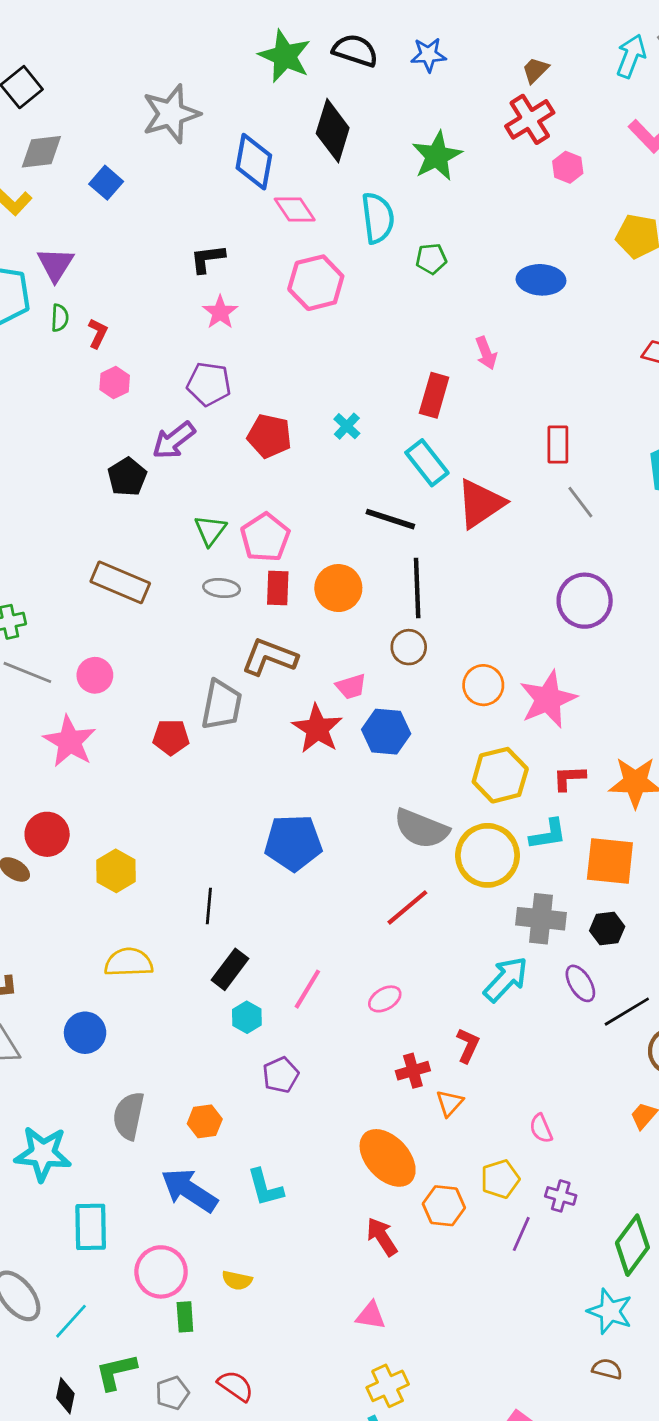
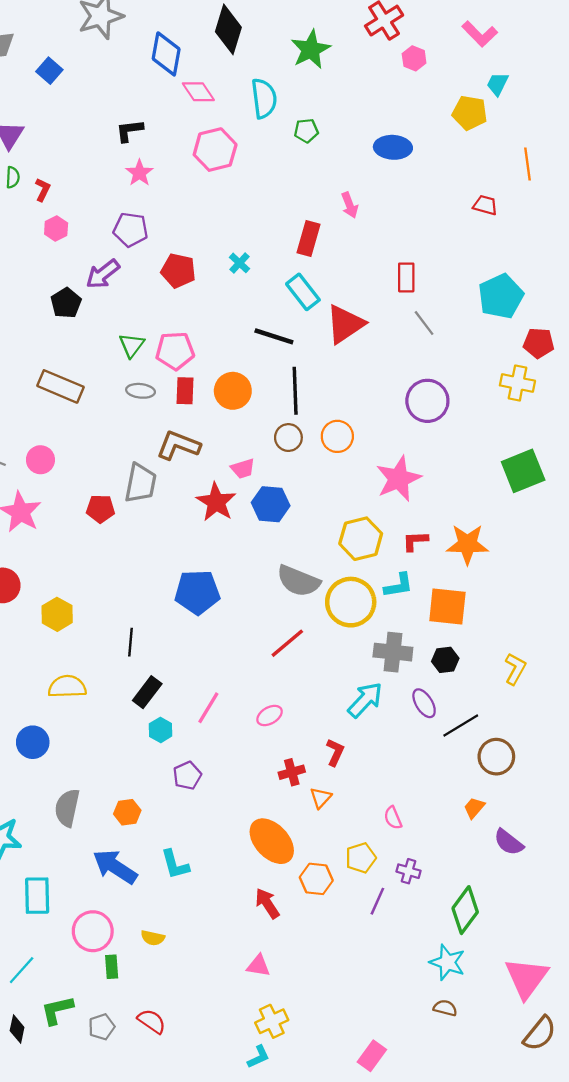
pink pentagon: (265, 537) -> (175, 351), turned 30
orange circle: (483, 685) -> (337, 436), moved

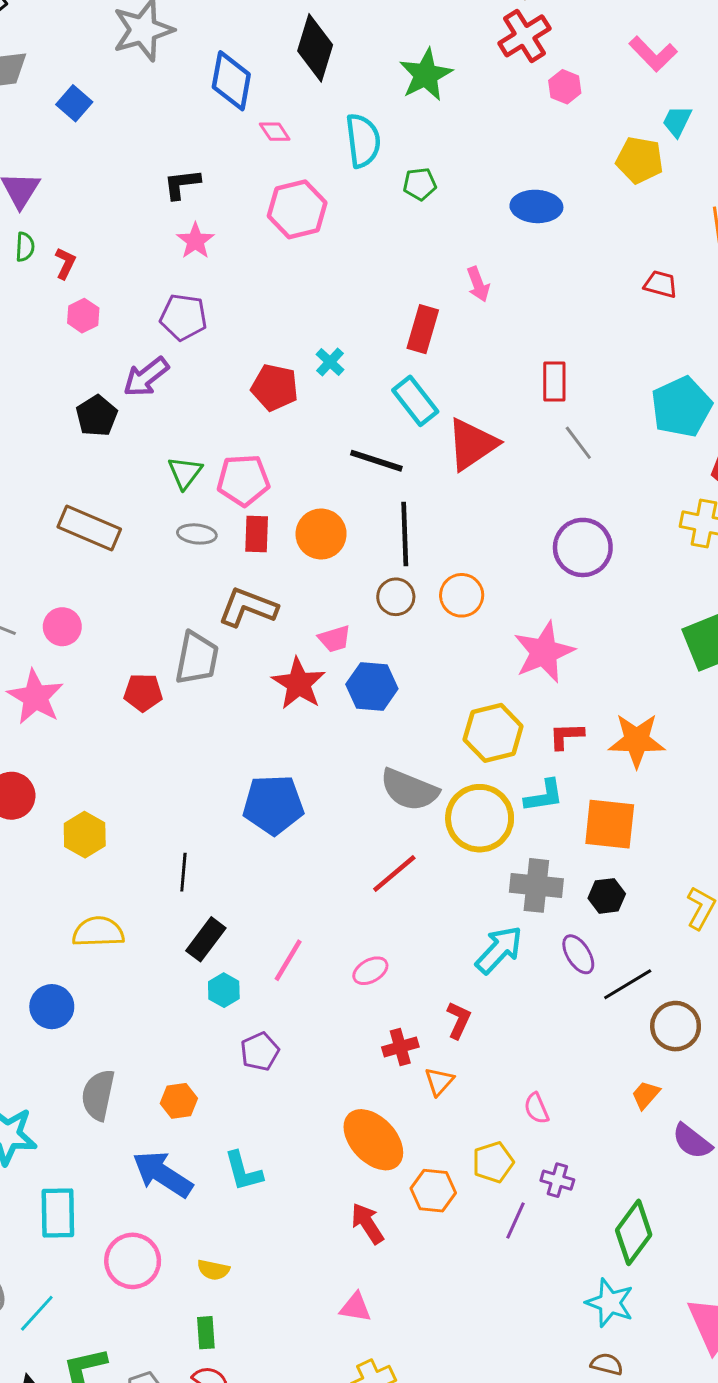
pink diamond: (198, 92) -> (275, 132), size x0.7
red pentagon: (178, 271) -> (275, 387), moved
green rectangle: (112, 967) -> (206, 1333), moved

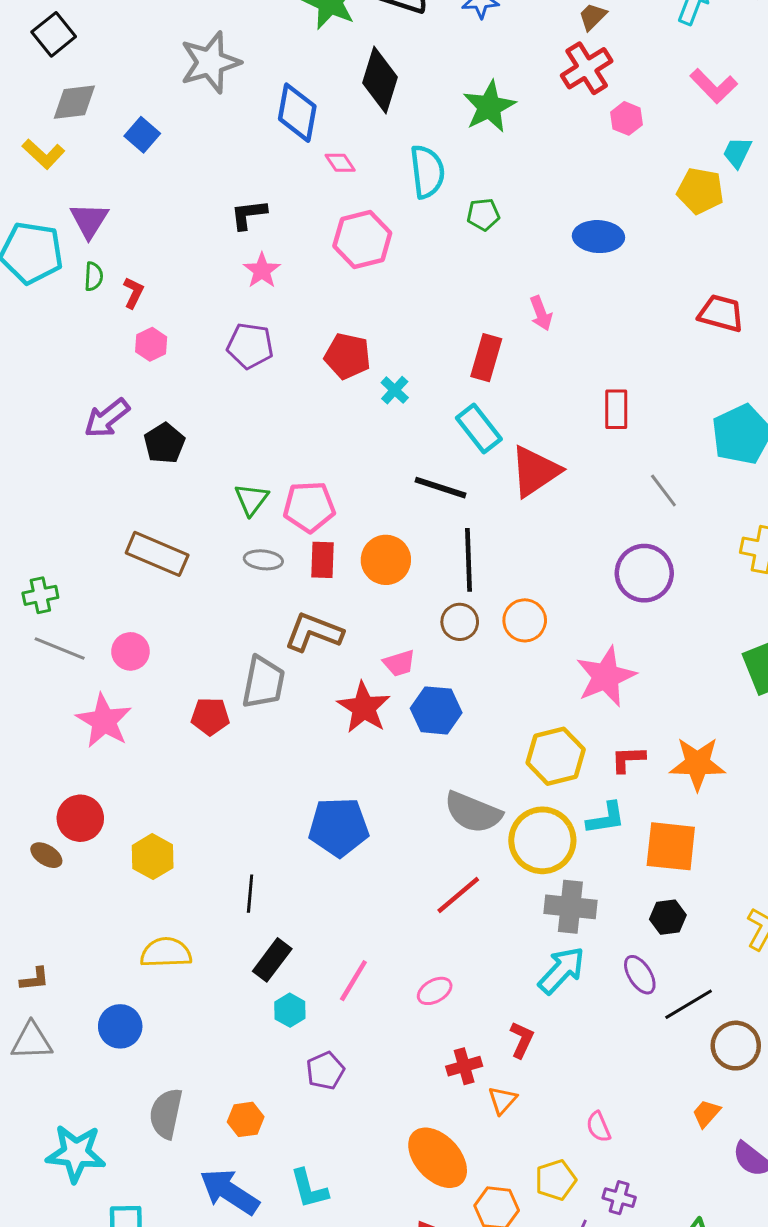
red trapezoid: (661, 284) -> (721, 313), size x1.4
purple arrow: (146, 377) -> (107, 418), moved
red pentagon: (275, 387) -> (348, 356), moved
gray line: (578, 443) -> (663, 490), moved
gray cross: (536, 885) -> (570, 907), moved

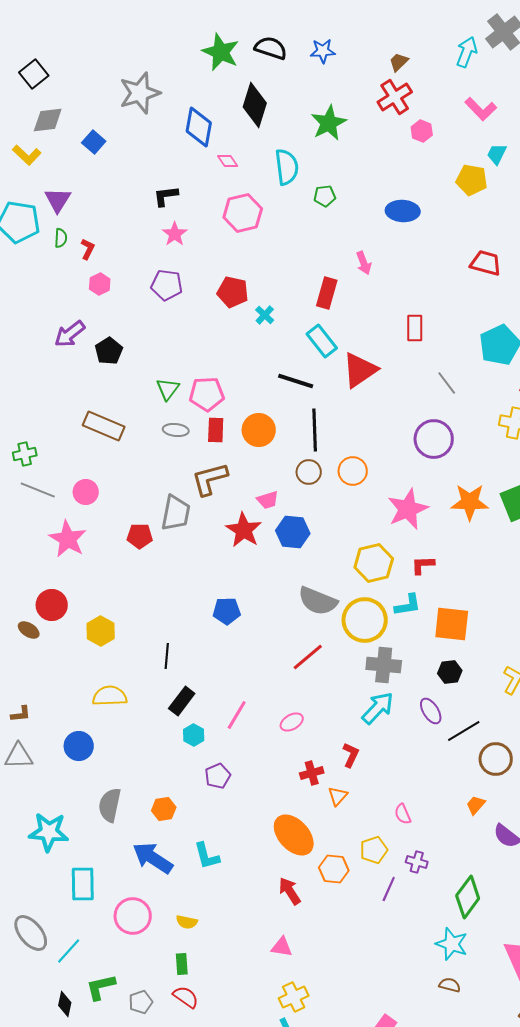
brown L-shape: (314, 632) -> (210, 479), turned -36
orange star: (697, 764) -> (470, 502), moved
blue pentagon: (339, 827) -> (227, 611), size x0.7

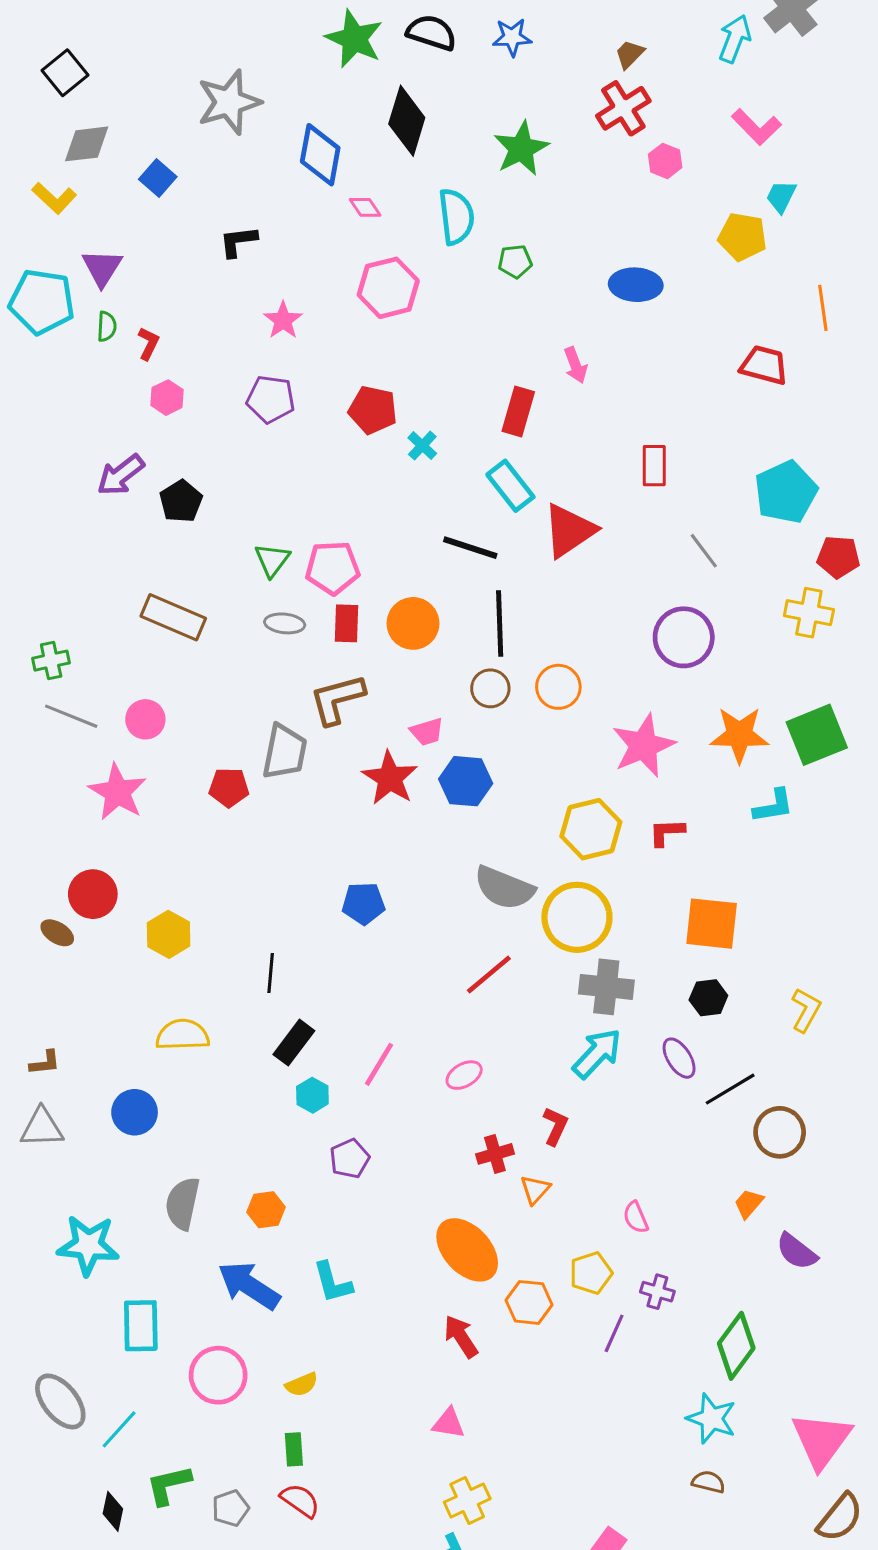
black L-shape: (166, 196) -> (238, 241), moved
cyan L-shape: (408, 605) -> (773, 806), moved
yellow semicircle: (187, 922) -> (302, 1384), turned -35

